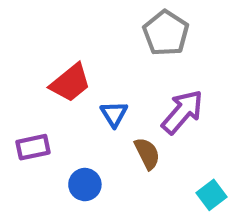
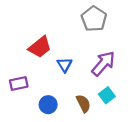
brown semicircle: (147, 153) -> (83, 103), moved
cyan square: (211, 195) -> (107, 95), moved

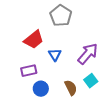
gray pentagon: (94, 19) -> (61, 16), moved
purple rectangle: (19, 83) -> (29, 71), moved

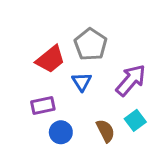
gray pentagon: (61, 16) -> (91, 44), moved

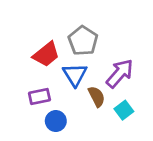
blue triangle: (82, 82) -> (75, 75), size x1.4
brown semicircle: (106, 131) -> (97, 97), moved

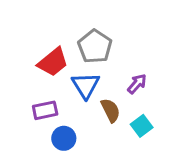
purple arrow: (120, 73) -> (137, 84), size x0.6

